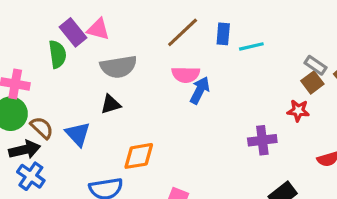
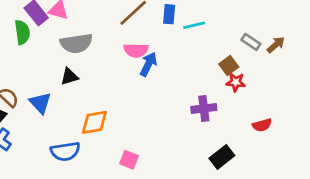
brown square: (312, 82) -> (229, 66), moved

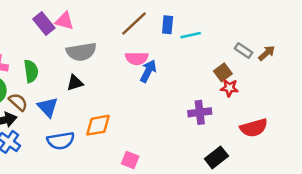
green semicircle: (22, 32) -> (31, 71), moved
red semicircle: (262, 125) -> (254, 128), size x1.5
blue semicircle: (65, 151) -> (61, 141), moved

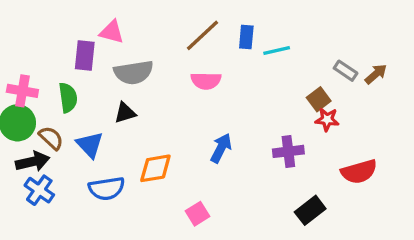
purple rectangle: (44, 23) -> (85, 56), moved, turned 45
blue arrow: (148, 71) -> (221, 148), moved
pink square: (130, 160) -> (197, 214), turned 36

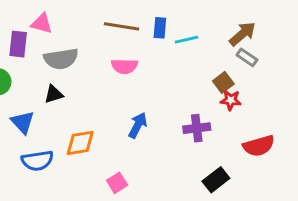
brown line: (203, 35) -> (121, 26), turned 52
brown arrow: (376, 74) -> (242, 34), moved, size x1.4

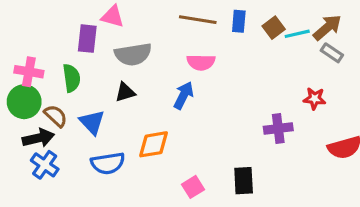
cyan line: (186, 40) -> (297, 34), moved
brown square: (223, 82) -> (274, 28), moved
blue arrow: (138, 125) -> (184, 95), moved
black rectangle: (216, 180) -> (244, 181), moved, turned -55

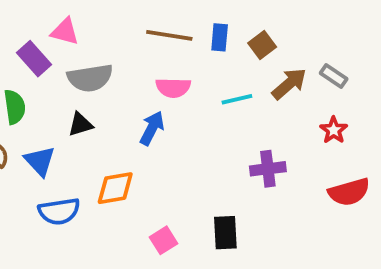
brown arrow: (327, 28) -> (289, 84), moved
cyan line: (297, 34) -> (237, 99), moved
purple rectangle: (87, 39) -> (34, 59), turned -48
red star: (315, 99) -> (334, 130), moved, turned 30

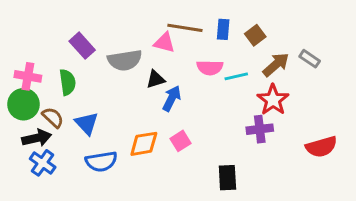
pink triangle: (65, 32) -> (164, 43), moved
pink semicircle: (173, 88) -> (210, 68), moved
black triangle: (80, 124) -> (156, 79), moved
red star: (334, 130) -> (273, 100), moved, size x1.5
pink square: (164, 240) -> (180, 141), moved

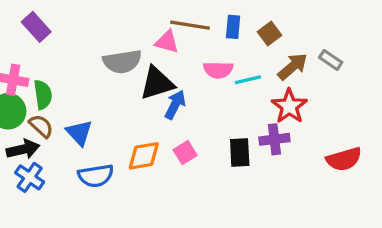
purple rectangle: (82, 46) -> (36, 27), moved
black triangle: (156, 79) -> (157, 83), size x1.6
green semicircle: (68, 82) -> (43, 95), moved
black rectangle: (227, 178) -> (240, 153), moved

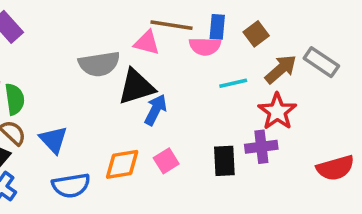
gray rectangle: (331, 60) -> (321, 62), size x1.4
pink semicircle: (218, 70) -> (205, 46), moved

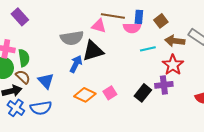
brown arrow: (281, 69) -> (175, 41), turned -132
blue arrow: (156, 110) -> (76, 64), moved
black rectangle: (224, 161) -> (143, 93), turned 42
orange diamond: (122, 164) -> (85, 95), turned 35
blue semicircle: (71, 186) -> (41, 108), moved

